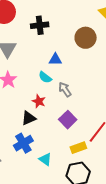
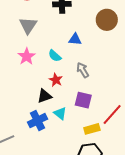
cyan semicircle: (45, 77) -> (55, 56), moved
purple square: (68, 120) -> (83, 100), turned -36
cyan triangle: (45, 159) -> (60, 113), moved

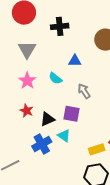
red star: (56, 80) -> (27, 111), moved
purple square: (83, 100) -> (71, 114), moved

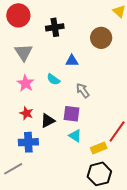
cyan triangle: (64, 136) -> (75, 136), moved
blue cross: (42, 144) -> (28, 142), moved, turned 30

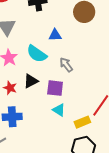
cyan semicircle: (53, 79) -> (37, 54), size x1.5
black triangle: (48, 121) -> (31, 81), moved

